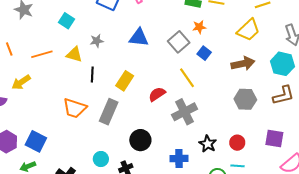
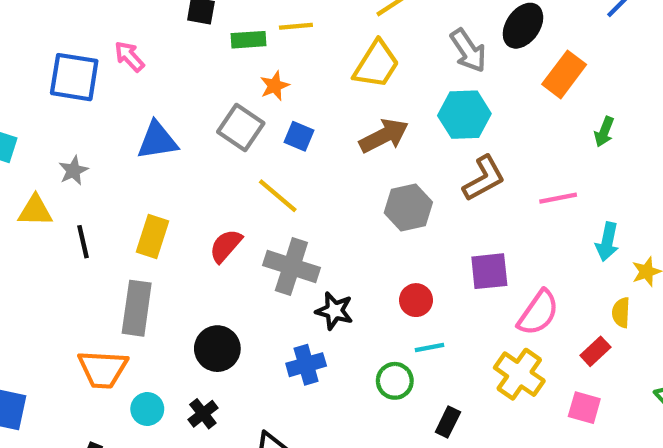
orange trapezoid: (75, 108) -> (103, 369), moved
gray cross: (185, 112) -> (291, 266), turned -30
black star: (208, 144) -> (334, 311), moved

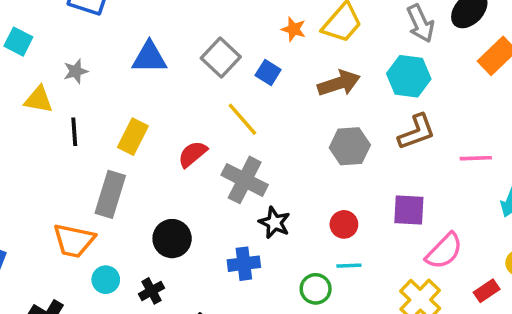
orange star: (275, 86) -> (294, 29), moved, turned 30

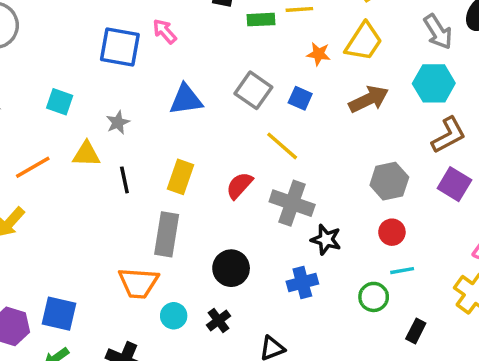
gray hexagon: (350, 146) -> (389, 181), moved
purple square: (409, 210) -> (454, 184), moved, turned 36

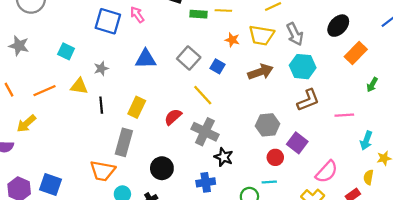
gray arrow: (438, 32) -> (295, 34), moved
yellow trapezoid: (364, 42) -> (261, 35), turned 60
purple square: (454, 184) -> (297, 143), moved
red circle: (392, 232) -> (275, 157), moved

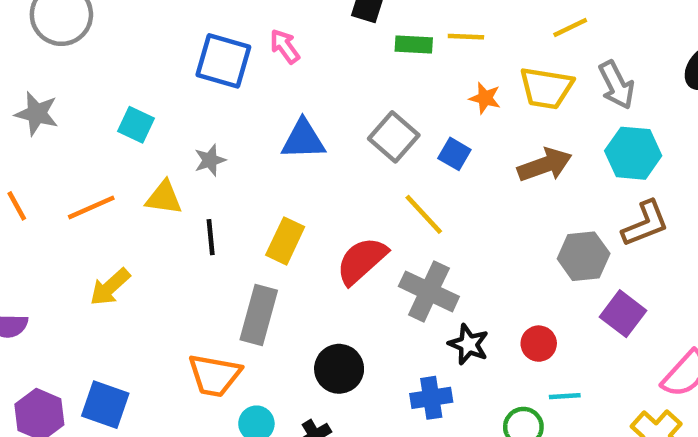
red semicircle: (173, 117) -> (362, 261), size x1.4
yellow arrow: (26, 124) -> (110, 287), moved
gray hexagon: (268, 125) -> (584, 256), moved
red circle: (275, 157) -> (539, 344), moved

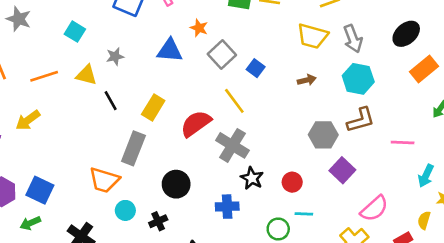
orange star: (485, 98) -> (199, 28), moved
brown arrow: (545, 165) -> (307, 80), size x0.6
black line: (211, 237) -> (111, 101), turned -30
yellow arrow: (110, 287) -> (28, 120), moved

